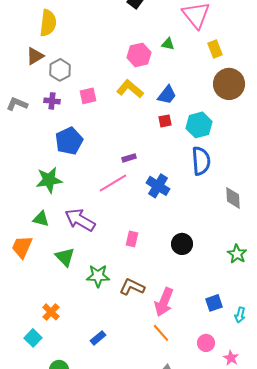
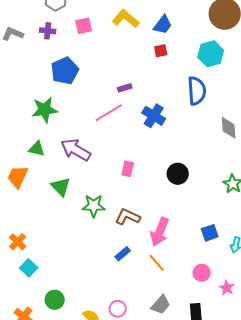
cyan hexagon: (199, 125) -> (211, 54), moved
orange cross: (51, 312) -> (18, 242), moved
blue rectangle: (98, 338) -> (123, 254), moved

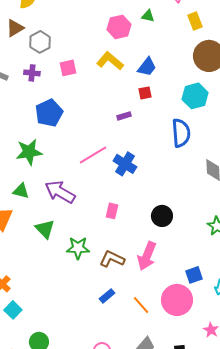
purple rectangle: (125, 88) -> (124, 116), moved
blue cross: (154, 116) -> (125, 164), moved
pink arrow: (160, 232) -> (147, 256), moved
pink circle: (202, 273) -> (177, 300), moved, size x1.8

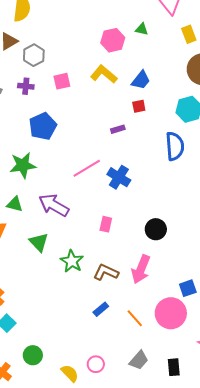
green star: (78, 248) -> (72, 261), turned 30

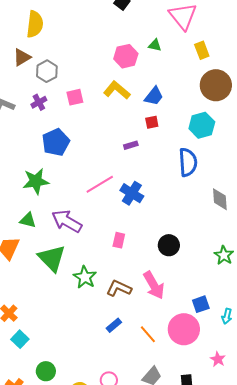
purple cross: (26, 86) -> (39, 102), turned -35
green triangle: (39, 242) -> (52, 258), size x1.4
pink arrow: (141, 269) -> (154, 285), turned -52

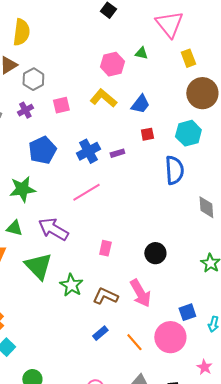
red square: (152, 122) -> (147, 134), moved
blue cross: (132, 193) -> (88, 151), moved, turned 30

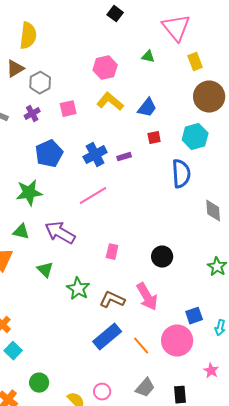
pink hexagon: (112, 64) -> (105, 68), moved
green triangle: (38, 266) -> (45, 270), size x0.6
blue rectangle: (100, 333) -> (107, 337), size x1.8

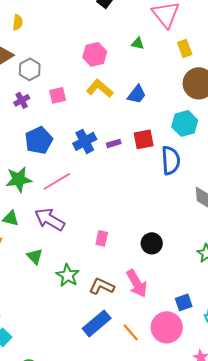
yellow semicircle: (28, 36) -> (18, 22), size x0.6
red square: (154, 138) -> (144, 139), moved, size x1.5
pink line: (93, 196) -> (57, 181), moved

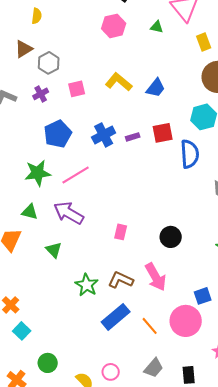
green triangle: (138, 43) -> (157, 27), moved
pink hexagon: (95, 54) -> (114, 26), moved
green star: (68, 275) -> (87, 285), moved

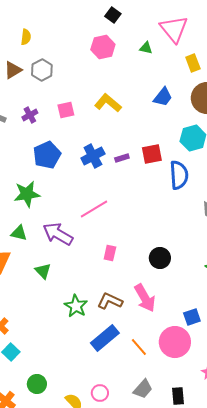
gray hexagon: (49, 63) -> (42, 70), moved
blue trapezoid: (156, 88) -> (163, 97), moved
pink line: (76, 175) -> (94, 209), moved

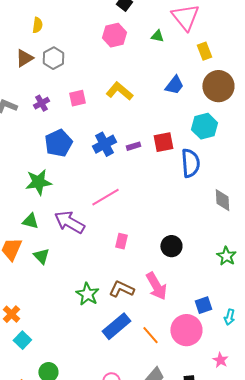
green triangle: (43, 271) -> (41, 256), moved

